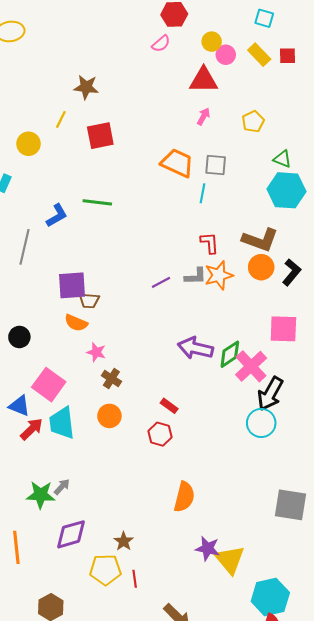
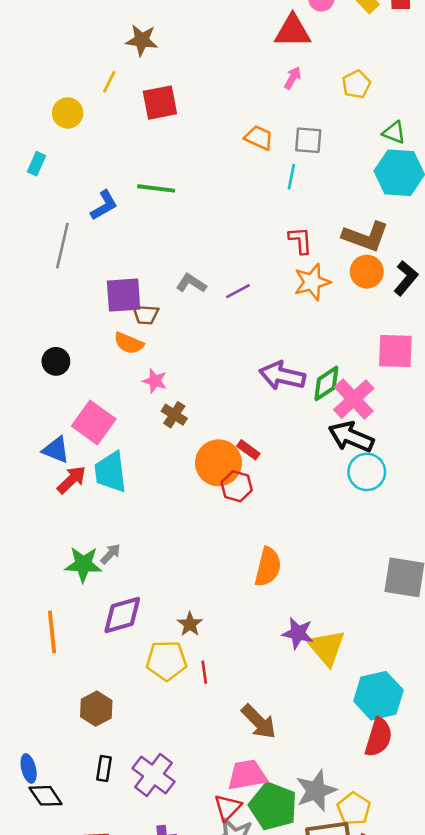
orange trapezoid: (177, 163) -> (259, 138), size x0.7
gray L-shape: (195, 276) -> (191, 283), moved, turned -145
black arrow: (270, 394) -> (351, 437), moved, turned 84
orange circle: (109, 416) -> (218, 463), moved, size x1.5

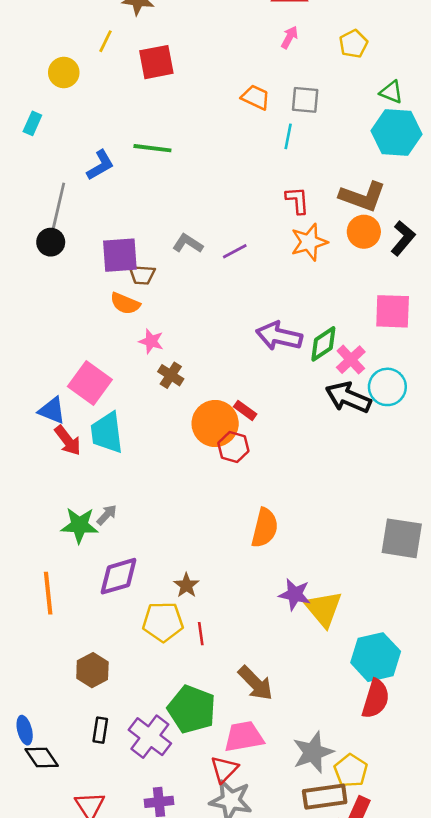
black circle: (56, 361) -> (51, 242), moved
pink cross: (354, 399) -> (351, 360), size x0.7
cyan circle: (367, 472) -> (387, 387), moved
red arrow: (72, 480) -> (68, 440), turned 96
green pentagon: (273, 806) -> (192, 709), moved

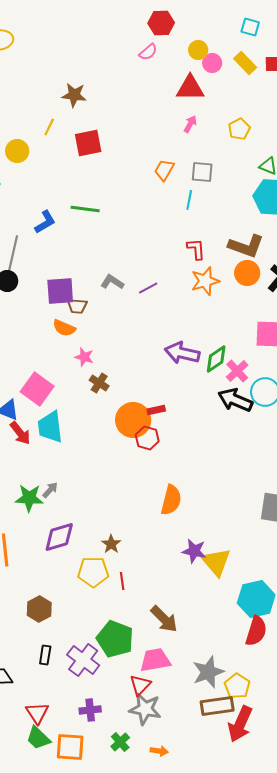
orange trapezoid: (256, 97) -> (164, 170), turned -85
red rectangle: (245, 410) -> (156, 410), turned -48

